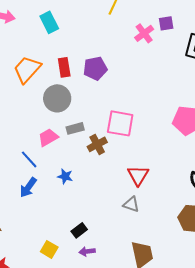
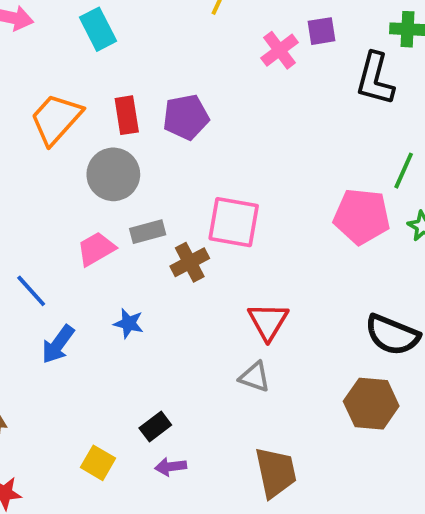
blue line: (29, 159) -> (31, 291), moved

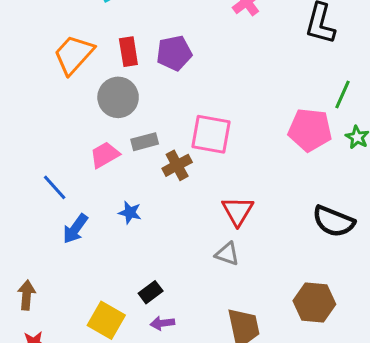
brown hexagon: (371, 404) -> (314, 303), moved
yellow square: (98, 463) -> (106, 320), size x1.4

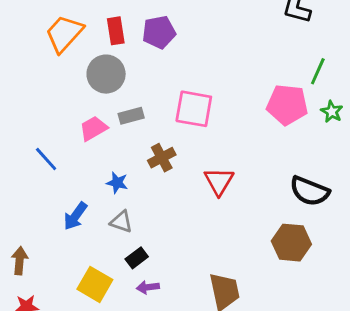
brown cross: (177, 165) -> (162, 158), moved
blue arrow: (75, 229) -> (75, 216), moved
gray triangle: (227, 254) -> (121, 222), moved
brown hexagon: (314, 303) -> (291, 243), moved

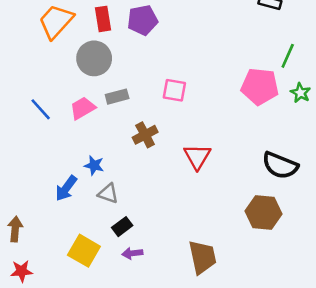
pink square: (194, 109) -> (174, 90), size x0.7
blue line: (46, 159) -> (41, 109), moved
blue star: (117, 183) -> (94, 165), moved

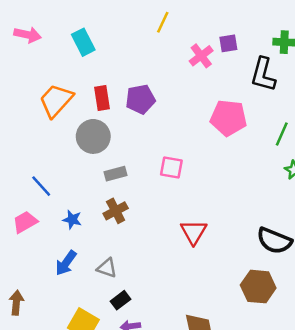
pink pentagon: (260, 86) -> (228, 118), moved
pink trapezoid: (83, 108) -> (25, 222), moved
brown cross: (145, 135) -> (116, 211), moved
blue star: (94, 165) -> (72, 220), moved

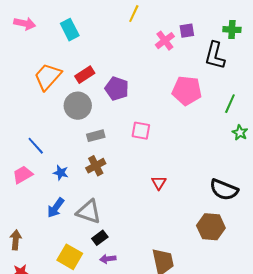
red rectangle: (102, 98) -> (85, 75), turned 66
purple pentagon: (140, 99) -> (117, 89), moved, turned 30
red triangle: (194, 232) -> (159, 183), size x0.7
gray triangle: (107, 268) -> (89, 212), size x1.5

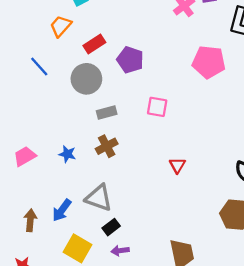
orange trapezoid: (48, 77) -> (61, 26), moved, size x0.7
blue line: (36, 146) -> (39, 66), moved
blue arrow: (56, 208) -> (62, 210), moved
brown arrow: (16, 240) -> (30, 220), moved

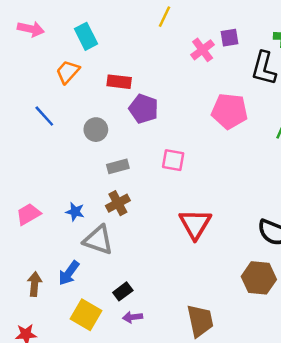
red rectangle: (94, 44) -> (119, 82), moved, turned 40
gray circle: (86, 79) -> (96, 130), size x0.7
red triangle: (177, 165) -> (195, 224), size x1.8
gray triangle: (99, 198) -> (98, 240), moved

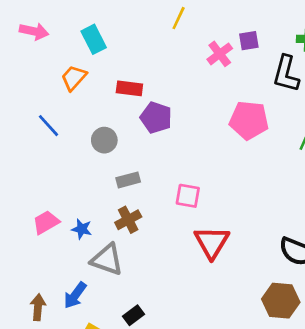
pink square: (173, 160) -> (188, 196), moved
pink trapezoid: (28, 214) -> (46, 222), moved

